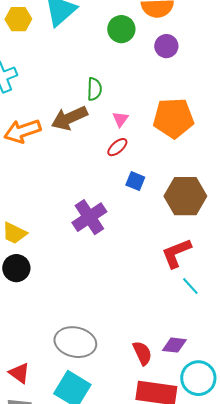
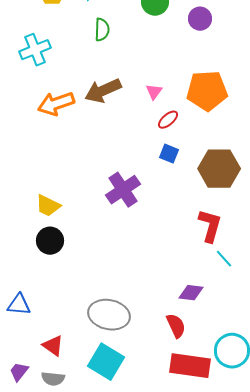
green semicircle: (94, 89) -> (102, 30), moved
red ellipse: (117, 147) -> (168, 120), moved
red L-shape: (176, 253) -> (210, 226), turned 128
purple diamond: (174, 345) -> (191, 293), moved

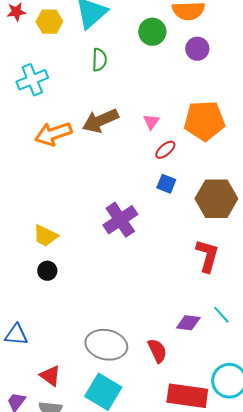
black circle: (50, 241) -> (47, 271), size x0.7
cyan line: (224, 259) -> (221, 315), moved
red semicircle: (176, 326) -> (157, 351), moved

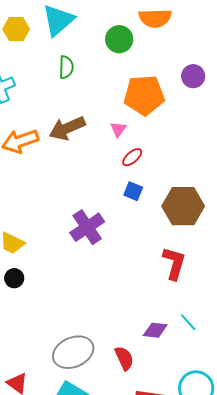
purple circle: (197, 49) -> (193, 76), moved
orange pentagon: (204, 121) -> (144, 95), moved
gray ellipse: (106, 345) -> (73, 352), turned -36

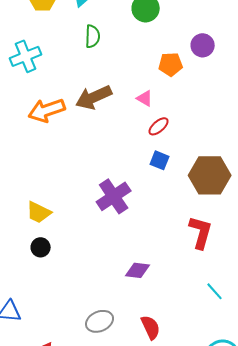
purple circle: (193, 76) -> (203, 45), moved
orange pentagon: (144, 95) -> (171, 64), size x0.6
pink triangle: (118, 129) -> (145, 98), turned -36
purple diamond: (155, 330) -> (138, 270), moved
gray ellipse: (73, 352) -> (100, 321), size x0.7

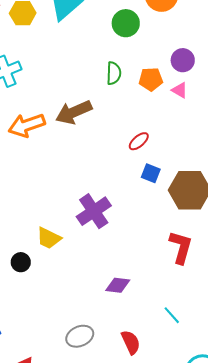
green semicircle: (93, 36) -> (114, 73), moved
pink triangle: (145, 98) -> (180, 90), moved
blue square: (160, 160) -> (151, 173), moved
yellow trapezoid: (39, 212) -> (49, 238), moved
cyan line: (215, 291) -> (172, 315), moved

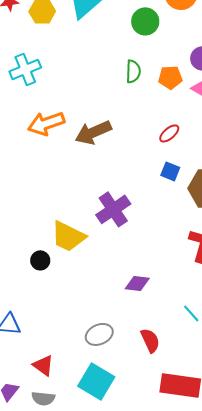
brown arrow: (74, 112) -> (93, 132), moved
red ellipse: (139, 141) -> (169, 133), moved
yellow trapezoid: (49, 238) -> (68, 236), size x1.4

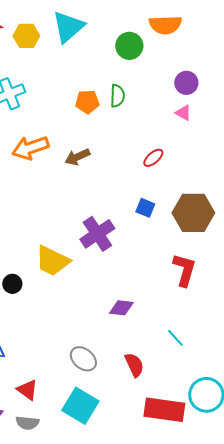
orange pentagon: (170, 77) -> (87, 102), moved
brown arrow: (93, 132) -> (77, 157), size x0.7
blue square: (170, 171) -> (145, 208), moved
black circle: (40, 260) -> (12, 284), moved
gray ellipse: (99, 334) -> (83, 359), turned 64

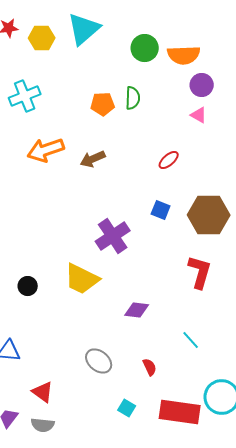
orange semicircle: (165, 25) -> (184, 55), moved
yellow trapezoid: (52, 261) -> (82, 279), moved
red semicircle: (134, 365) -> (150, 367), size x0.7
cyan square: (80, 406) -> (127, 408), moved, size x0.5

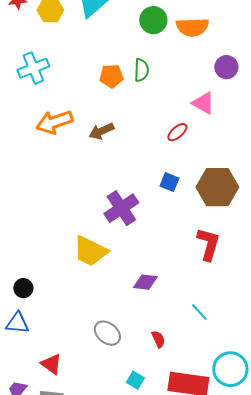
purple circle: (202, 85) -> (226, 67), moved
pink triangle: (199, 115) -> (203, 103), moved, size x1.4
black circle: (28, 286) -> (23, 288), moved

